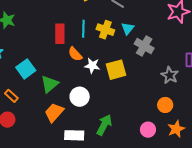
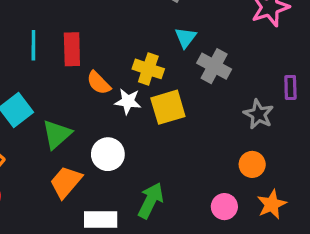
cyan line: (83, 29) -> (33, 45), moved
yellow cross: (105, 30) -> (148, 69), moved

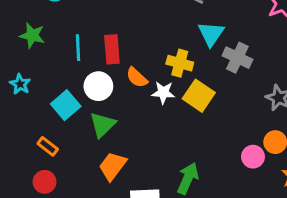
cyan triangle: (186, 37) -> (211, 34), size x1.4
yellow square: (168, 107) -> (199, 96), turned -36
white circle: (108, 154) -> (98, 86), moved
pink circle: (224, 207) -> (253, 157), moved

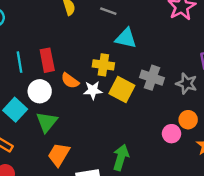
cyan triangle: (211, 34) -> (126, 38), turned -45
gray cross: (237, 58) -> (152, 78), moved

